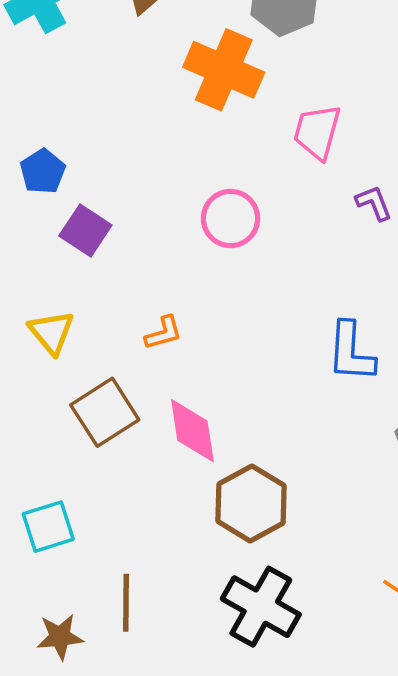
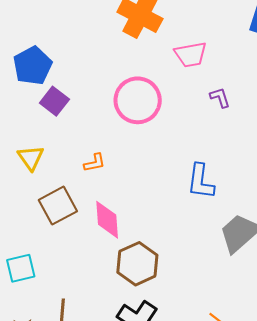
pink trapezoid: (317, 132) -> (191, 55), turned -120
blue pentagon: (43, 171) -> (33, 66), size x1.5
pink circle: (231, 218) -> (138, 100), size x1.4

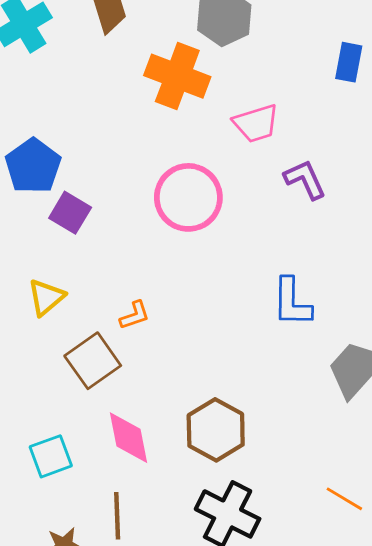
purple L-shape: (220, 98) -> (305, 179), size x1.4
yellow triangle: (31, 158) -> (46, 297), turned 32
orange L-shape: (95, 163) -> (135, 315), moved
pink diamond: (107, 220) -> (129, 438), moved

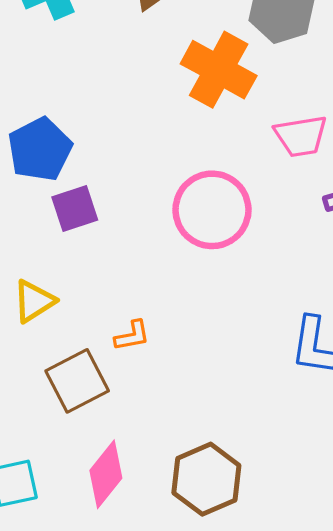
purple square: (70, 213) -> (75, 208), turned 33
pink diamond: (129, 438) -> (106, 474), turned 42

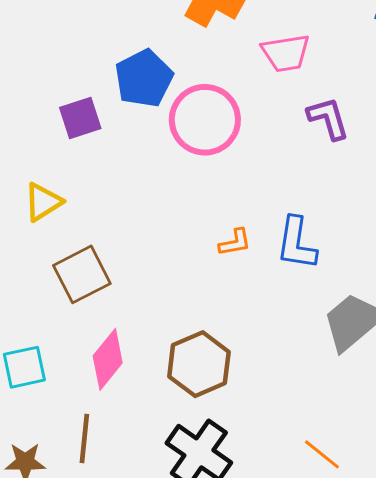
blue pentagon: (40, 149) -> (144, 78), moved
orange L-shape: (132, 336) -> (235, 243), moved

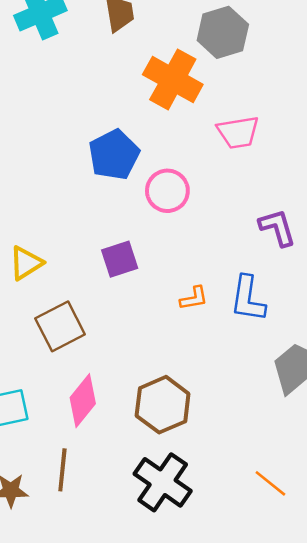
purple square: (80, 118) -> (120, 259), moved
purple L-shape: (328, 118) -> (277, 228), moved
pink circle: (205, 120) -> (167, 191), size x0.7

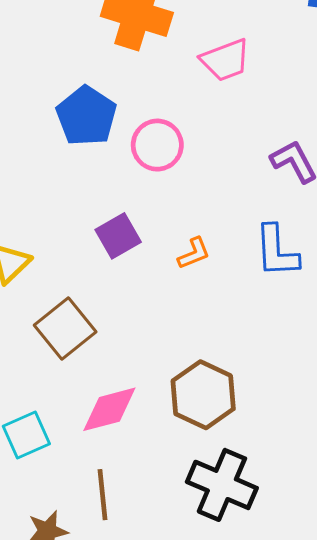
orange L-shape: (194, 298) -> (194, 253), moved
pink diamond: (83, 401) -> (109, 409), turned 48

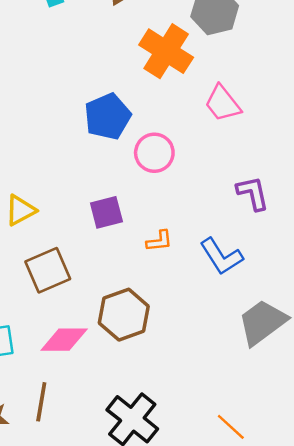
pink trapezoid: (225, 60) -> (223, 103), turned 57
blue L-shape: (277, 251) -> (221, 256), turned -45
brown hexagon: (203, 395) -> (124, 315), moved

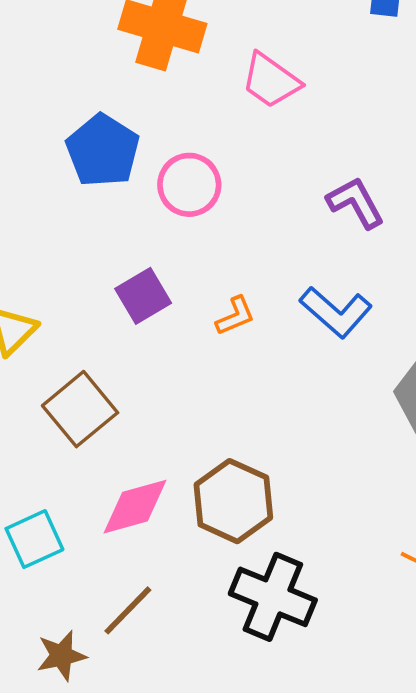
brown hexagon: (124, 315) -> (233, 501), moved
brown line: (41, 402) -> (128, 610), turned 51

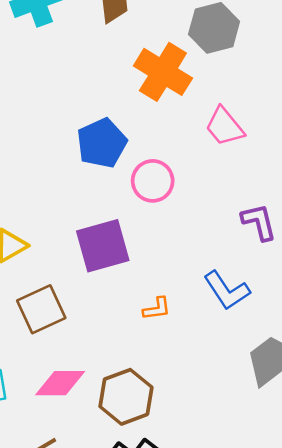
purple square: (143, 296) -> (103, 246), size x1.5
orange L-shape: (235, 316) -> (157, 309), moved

